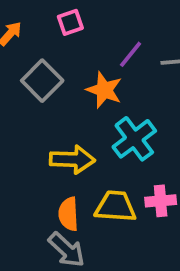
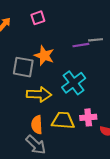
purple line: (131, 54) -> (81, 45), moved, turned 42
gray square: (42, 81) -> (23, 67), moved, turned -35
orange star: (104, 90) -> (44, 56), moved

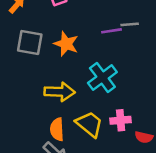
gray square: (23, 67) -> (30, 43), moved
yellow trapezoid: (63, 121) -> (89, 124), turned 35

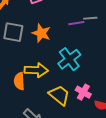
pink cross: (121, 120) -> (83, 92), turned 35
orange semicircle: (57, 129) -> (19, 81), moved

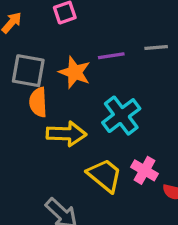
purple line: (76, 23) -> (111, 56), moved
orange semicircle: (19, 81) -> (38, 102), moved

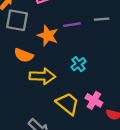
gray square: (28, 71) -> (17, 20), moved
orange semicircle: (38, 102) -> (24, 55), turned -66
cyan cross: (121, 116) -> (79, 64), size x0.6

